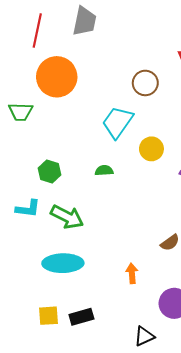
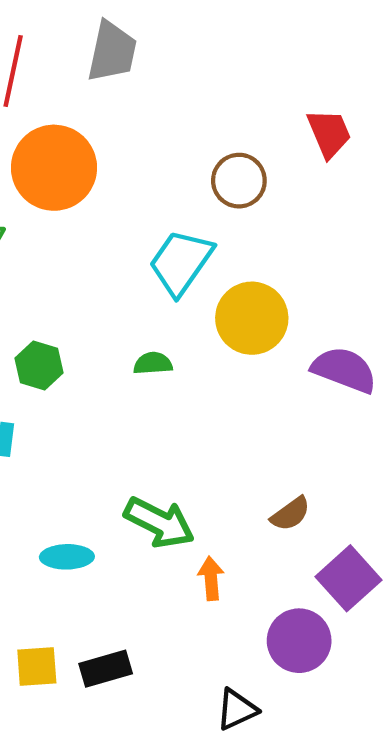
yellow circle: (151, 149) -> (252, 318), size x1.4
green arrow: (67, 217) -> (159, 522), moved
cyan ellipse: (63, 263) -> (67, 557), size x0.6

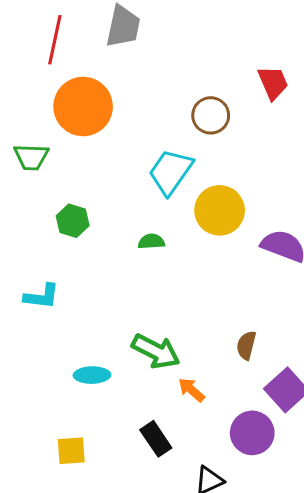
green hexagon: (39, 365) -> (73, 221), moved
brown semicircle: (290, 514) -> (246, 345), turned 140
orange arrow: (211, 578) -> (191, 390), turned -44
black rectangle: (106, 669) -> (156, 439), moved, turned 72

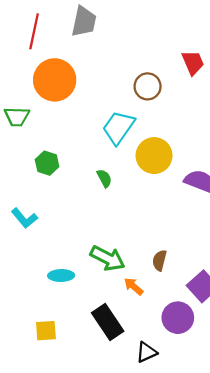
green semicircle: (151, 242) -> (104, 178), turned 66
cyan L-shape: (42, 296) -> (24, 218), turned 44
brown semicircle: (246, 345) -> (159, 260), moved
black rectangle: (156, 439) -> (108, 322), size x1.4

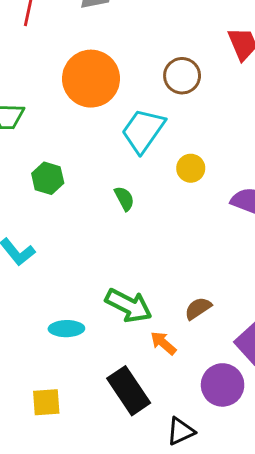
orange circle: (55, 80) -> (91, 79), moved
yellow circle: (154, 156) -> (191, 168), size x0.6
brown semicircle: (159, 260) -> (198, 308), turned 42

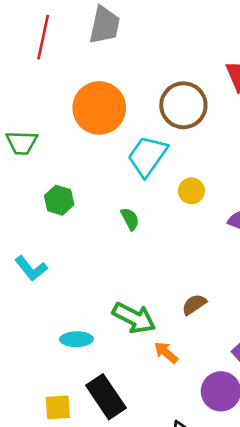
brown circle: (182, 76) -> (183, 105), size x1.4
brown semicircle: (198, 308) -> (194, 304), moved
black rectangle: (129, 391) -> (106, 397), moved

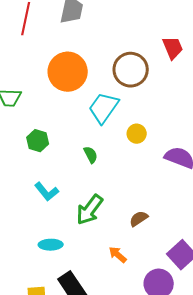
cyan L-shape: (31, 268) -> (47, 192), moved
green arrow: (134, 318) -> (90, 210), moved, turned 100

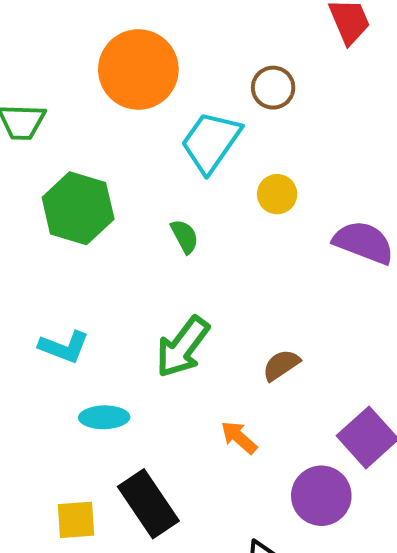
brown circle: (131, 70) -> (273, 88), moved, size x0.6
green hexagon: (38, 141) -> (78, 208), size x1.6
cyan L-shape: (47, 192) -> (64, 347), moved, turned -30

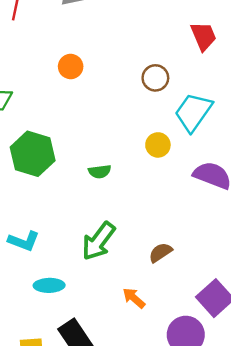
orange circle: (138, 69) -> (71, 66), size x0.5
cyan trapezoid: (211, 142) -> (193, 112), moved
green semicircle: (185, 236) -> (100, 172), turned 110

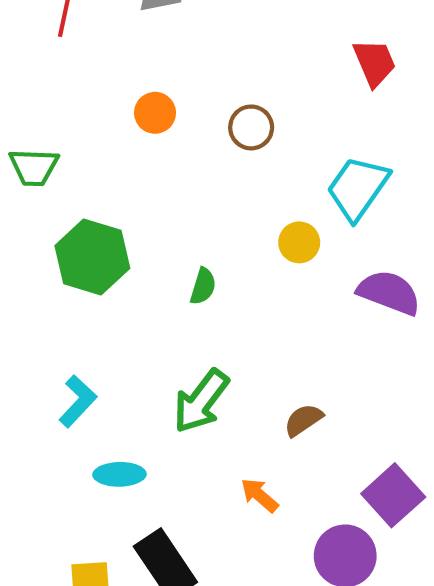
brown circle: (155, 78) -> (251, 127), moved
green semicircle: (100, 172) -> (203, 286), turned -65
cyan L-shape: (24, 241) -> (78, 401), turned -68

